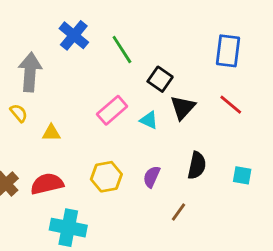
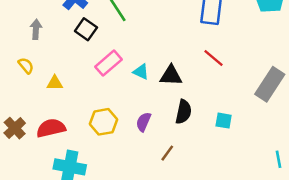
gray arrow: (30, 72) -> (36, 29), size x0.6
black square: (160, 79) -> (86, 29), moved
black triangle: (183, 107) -> (171, 76), moved, turned 50

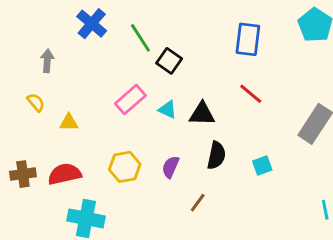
black square: (86, 29) -> (169, 61), moved
cyan square: (224, 121) -> (262, 165), turned -30
brown cross: (15, 128) -> (23, 174), turned 35

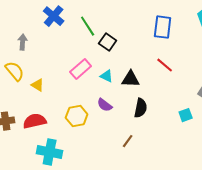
yellow semicircle: (36, 102) -> (15, 71), size x1.5
yellow triangle: (69, 122) -> (38, 85), turned 32
cyan square: (262, 165) -> (186, 115), moved
purple semicircle: (170, 167) -> (105, 105), moved, turned -77

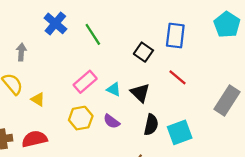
black square: (108, 42) -> (143, 52), moved
black triangle: (131, 79) -> (140, 93), turned 42
cyan square: (186, 115) -> (180, 132), moved, size x1.6
yellow hexagon: (77, 116) -> (81, 118), moved

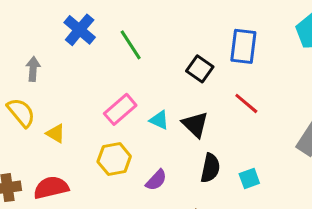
purple semicircle: (112, 121) -> (156, 180), moved, turned -84
cyan square: (180, 132) -> (249, 179), size x0.6

